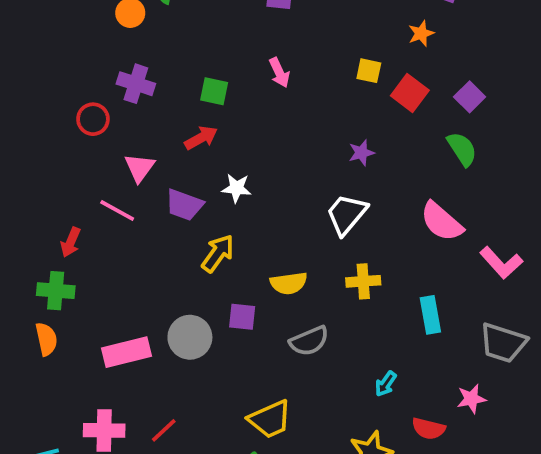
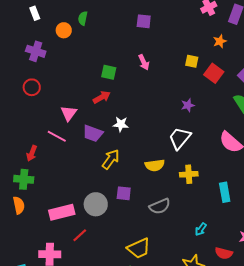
purple cross: (136, 84) -> (36, 51), moved
red circle: (93, 119) -> (32, 87), moved
yellow semicircle: (289, 283) -> (155, 165), moved
red line: (164, 430) -> (80, 235), moved

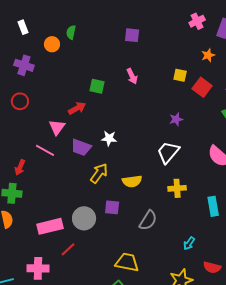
red arrow: (102, 97) -> (77, 108), moved
yellow semicircle: (155, 165) -> (132, 181), moved
gray semicircle: (160, 206) -> (148, 220), turned -35
yellow trapezoid: (139, 248) -> (127, 262), turned -145

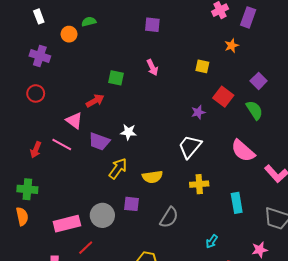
green semicircle: (71, 32) -> (89, 22), turned 64
red square: (202, 87) -> (223, 97), moved
pink triangle: (57, 127) -> (74, 121), turned -30
red arrow: (20, 167) -> (36, 150), moved

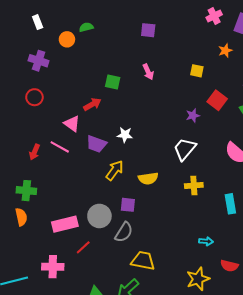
gray semicircle: (169, 217) -> (124, 232), moved
cyan arrow: (212, 241) -> (206, 241), turned -120

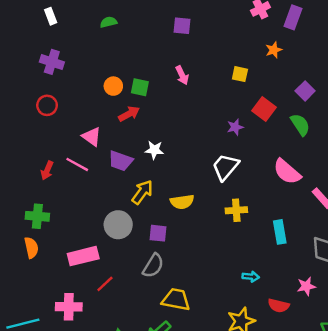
orange circle: (67, 39) -> (113, 86), moved
red arrow: (92, 104) -> (129, 114), moved
gray circle: (99, 216) -> (118, 225), moved

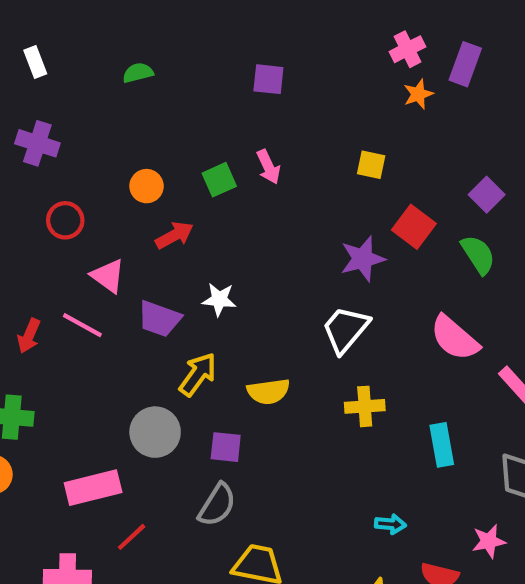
orange star: (274, 50) -> (418, 94), moved
green square: (140, 87) -> (219, 180), moved, turned -36
red circle: (47, 105) -> (65, 220), moved
purple star: (235, 127) -> (363, 259), size x1.5

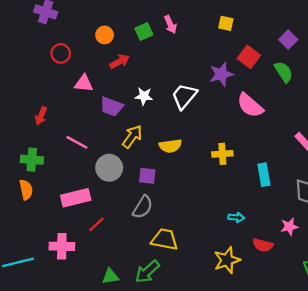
pink triangle: (108, 276) -> (84, 83), turned -30
pink line: (82, 325) -> (77, 142), moved
white trapezoid: (345, 329) -> (184, 96), moved
pink semicircle: (455, 338) -> (250, 105), moved

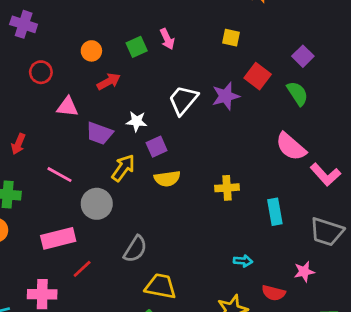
white trapezoid: (184, 96) -> (183, 100), moved
pink semicircle: (250, 105) -> (291, 147), moved
purple square: (147, 176) -> (157, 147), moved, turned -30

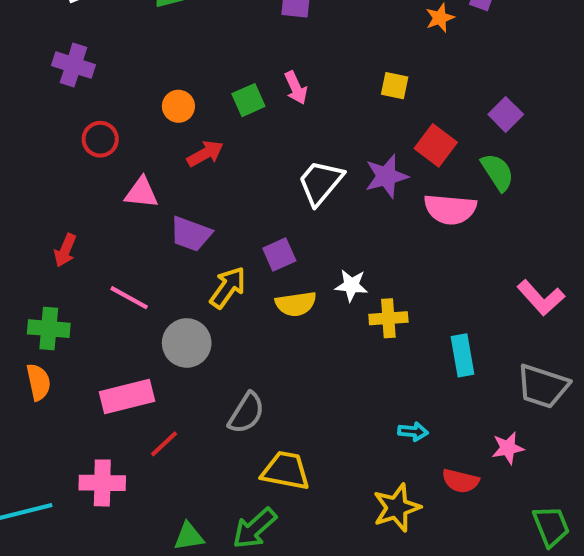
white star: (137, 121) -> (351, 285), moved
pink semicircle: (291, 147) -> (450, 209), moved, turned -36

